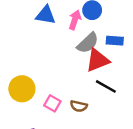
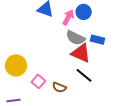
gray semicircle: (88, 43) -> (75, 38), turned 60
red triangle: (97, 60) -> (81, 53), turned 35

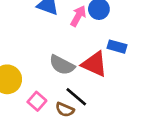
gray semicircle: (75, 38) -> (62, 65), moved
black line: (84, 75) -> (76, 97), moved

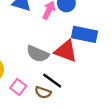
blue rectangle: (117, 47) -> (84, 34), size x1.5

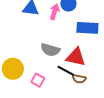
red triangle: (66, 51) -> (76, 57), moved
brown semicircle: (43, 93) -> (79, 79), moved

